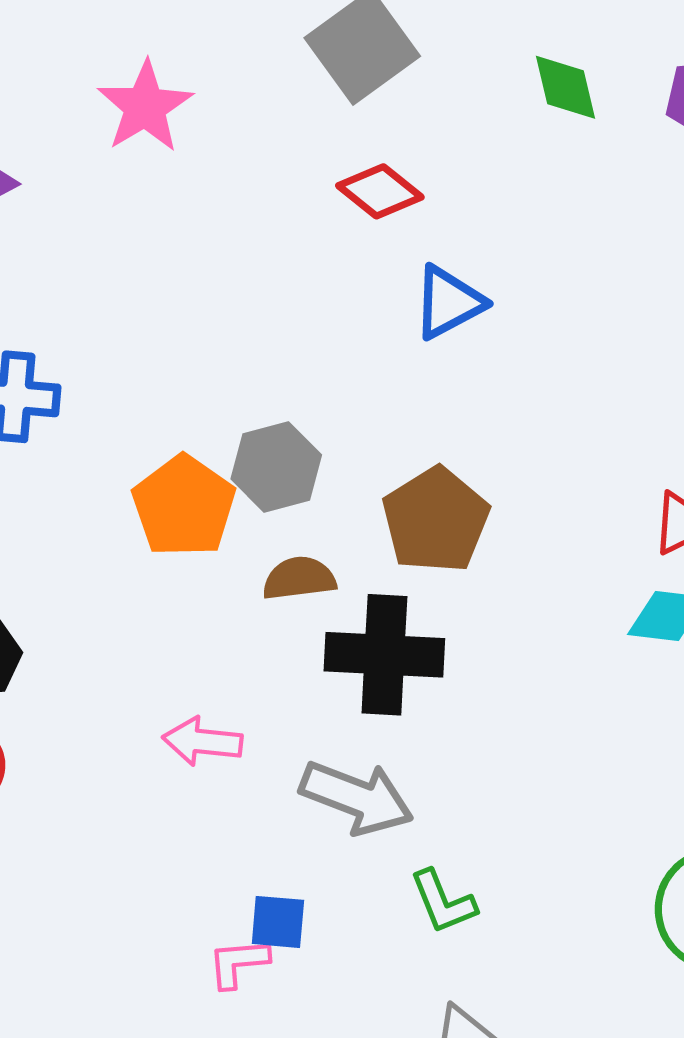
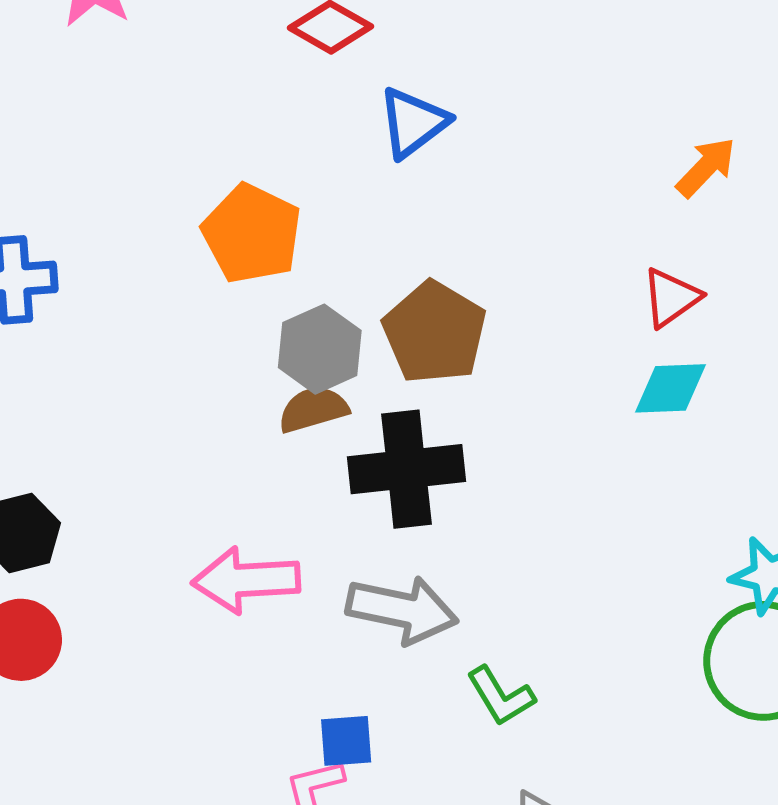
gray hexagon: (276, 467) -> (320, 349), moved
orange pentagon: (184, 506) -> (252, 234), moved
pink arrow: (203, 741) -> (246, 580), size x1.4

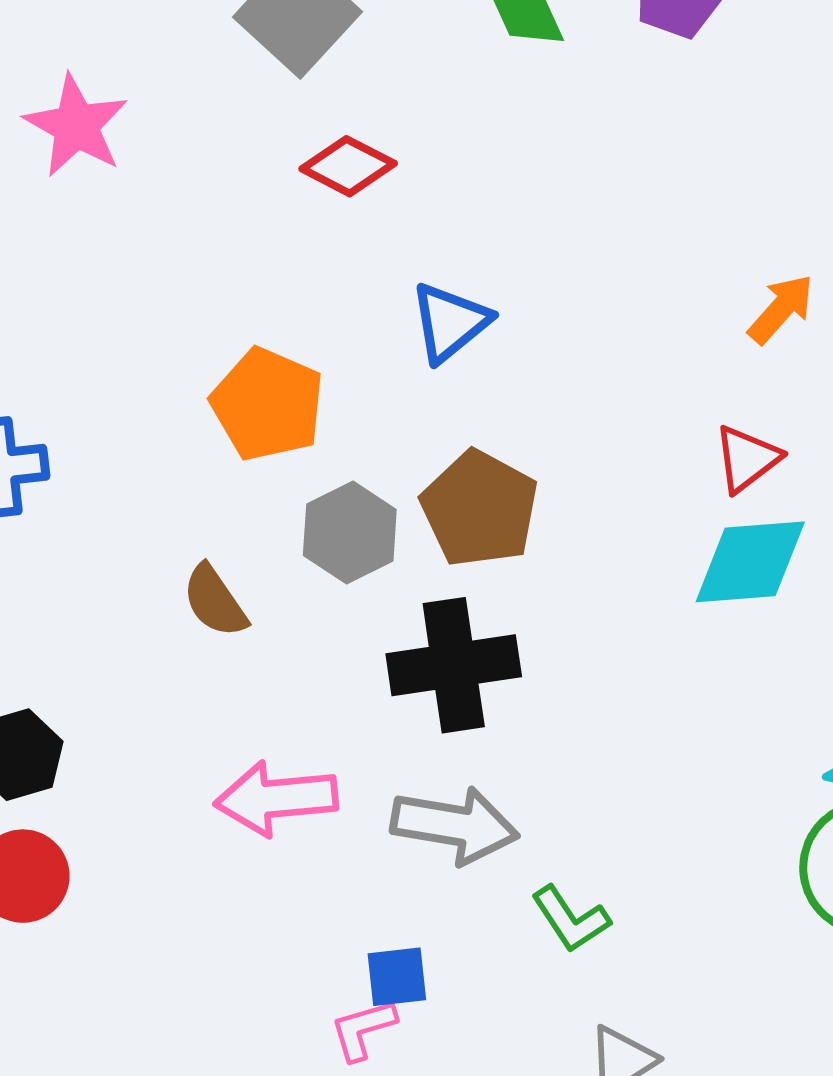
blue triangle: (413, 123) -> (450, 322), moved
cyan diamond: (670, 388) -> (750, 562), size x1.4
brown semicircle: (313, 409) -> (215, 601), moved, turned -106

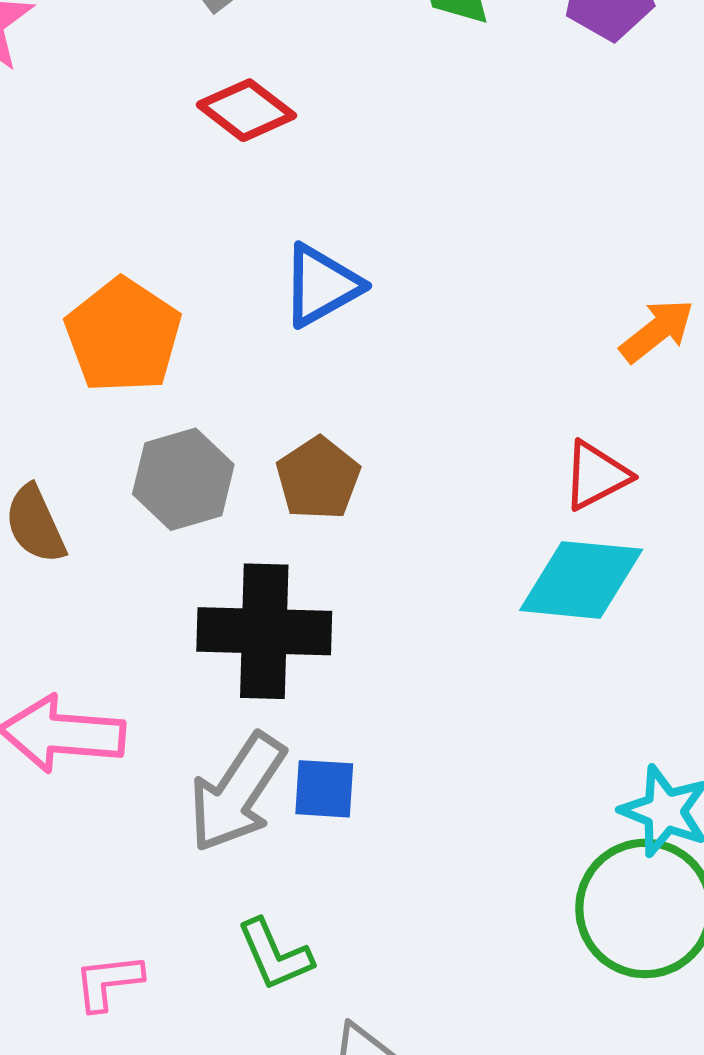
brown pentagon: (480, 509) -> (318, 478), size x0.7
gray arrow: (455, 825) -> (237, 793), turned 104
green L-shape: (571, 919) -> (275, 955), moved
blue square: (397, 977) -> (324, 789), moved

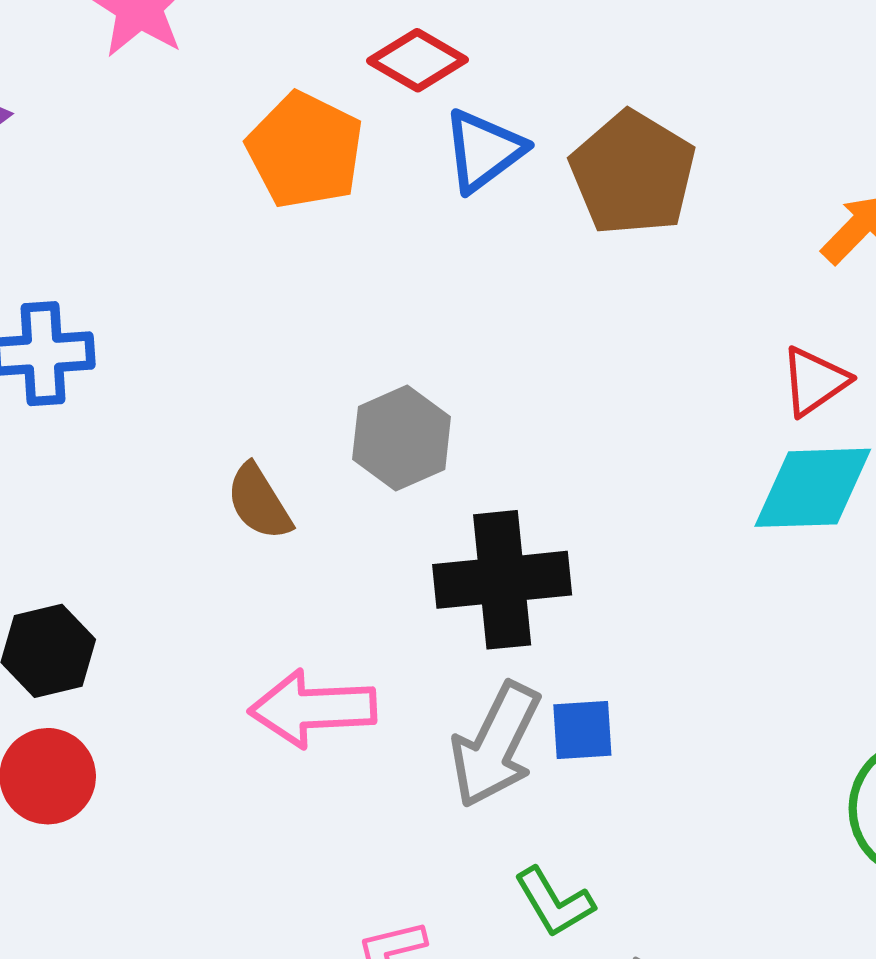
blue triangle: (321, 285) -> (484, 151), moved
orange pentagon: (123, 336) -> (305, 150), moved
brown pentagon: (318, 478) -> (633, 173), moved, size x1.5

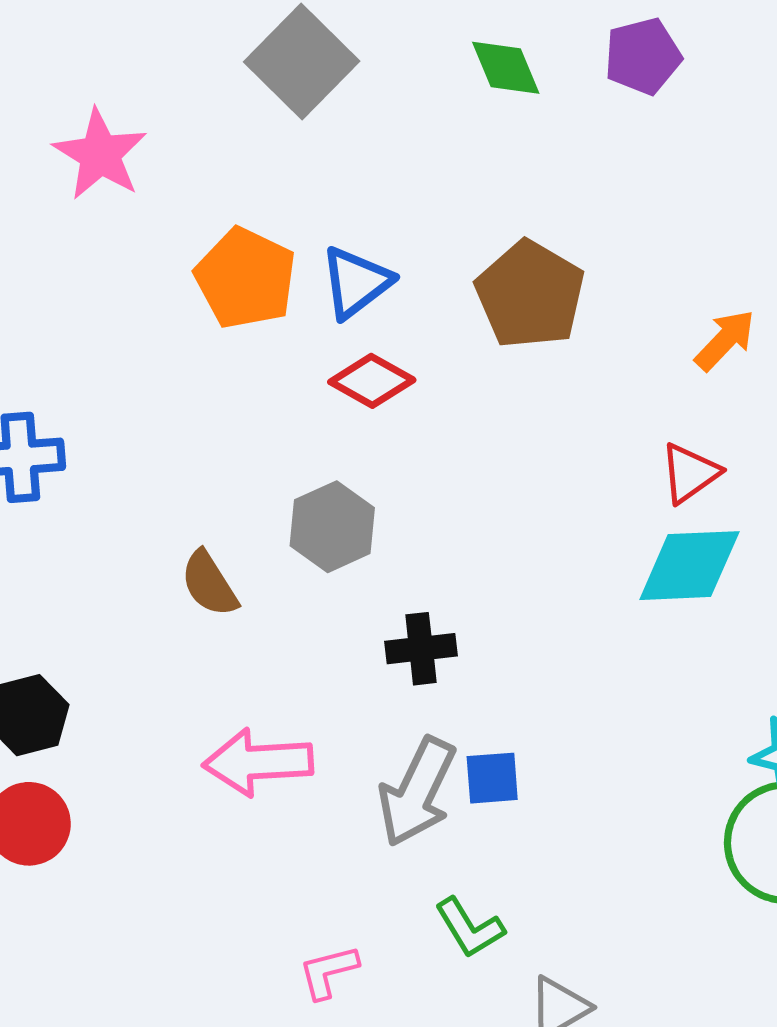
red diamond: (417, 60) -> (372, 381), moved
blue triangle: (484, 151) -> (356, 282), moved
black cross: (502, 580) -> (421, 649), size x0.6

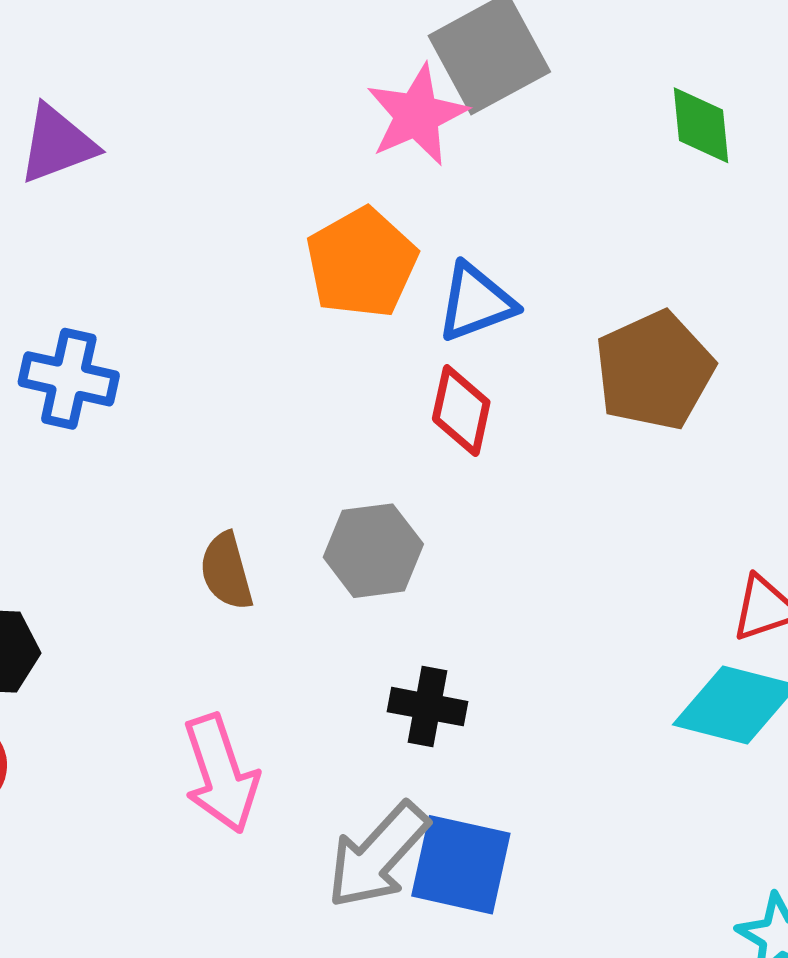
pink star: (100, 154) -> (417, 115), moved
red diamond: (372, 381) -> (461, 411), turned 56
pink arrow: (258, 762) -> (221, 774), turned -122
blue square: (492, 778) -> (461, 865), size x1.6

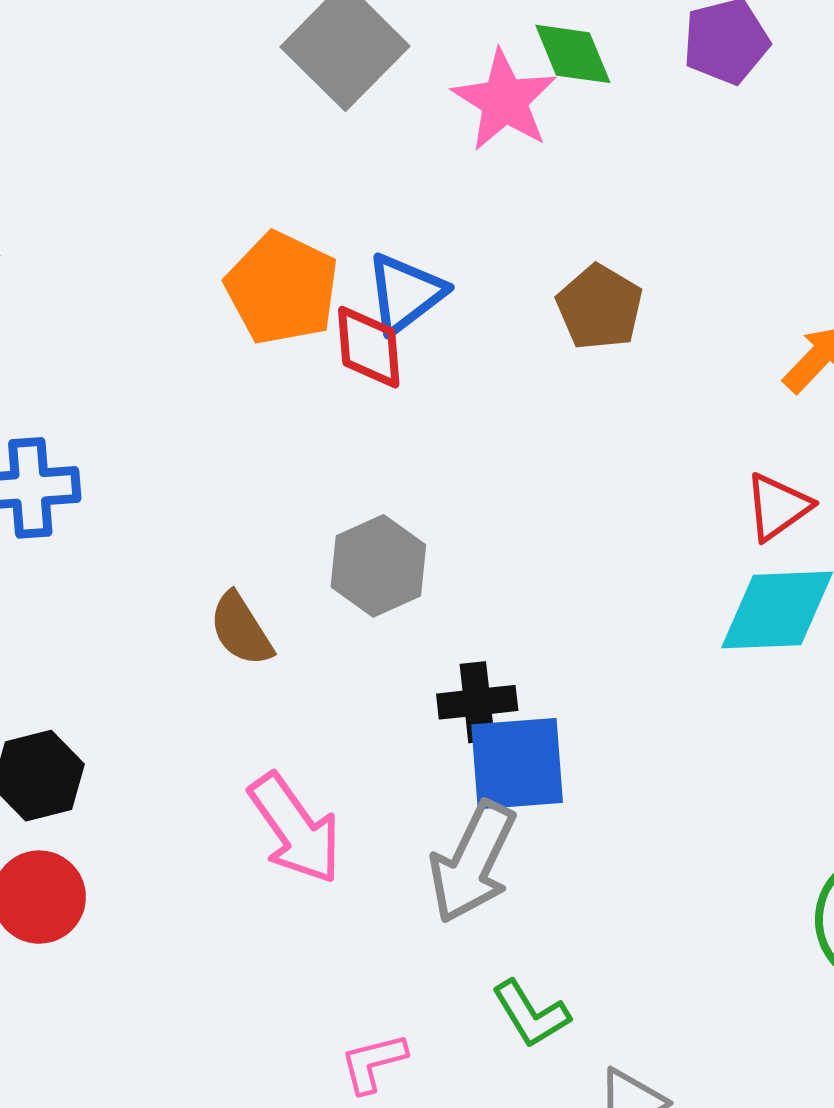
pink star: (417, 115) -> (504, 101), moved
brown pentagon: (654, 371) -> (600, 307), size x0.7
red diamond: (461, 411) -> (369, 347), moved
blue square: (461, 865) -> (517, 764), moved

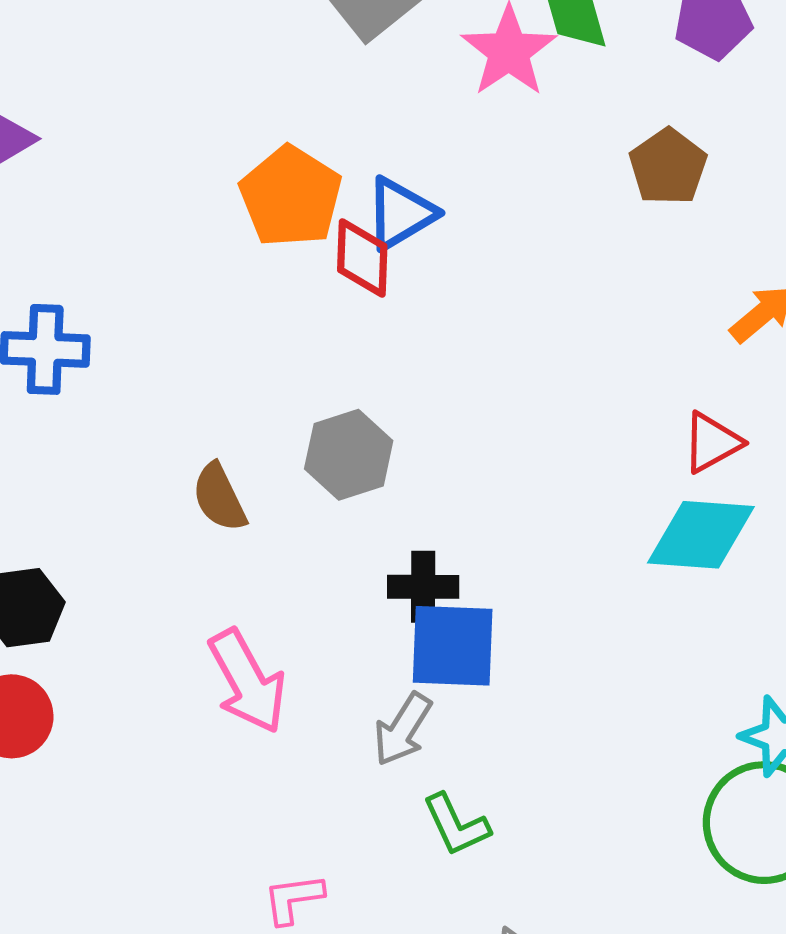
brown pentagon: (600, 307) -> (668, 167), moved
gray arrow: (472, 862) -> (403, 729), size x0.7
green L-shape: (531, 1014) -> (456, 825), moved

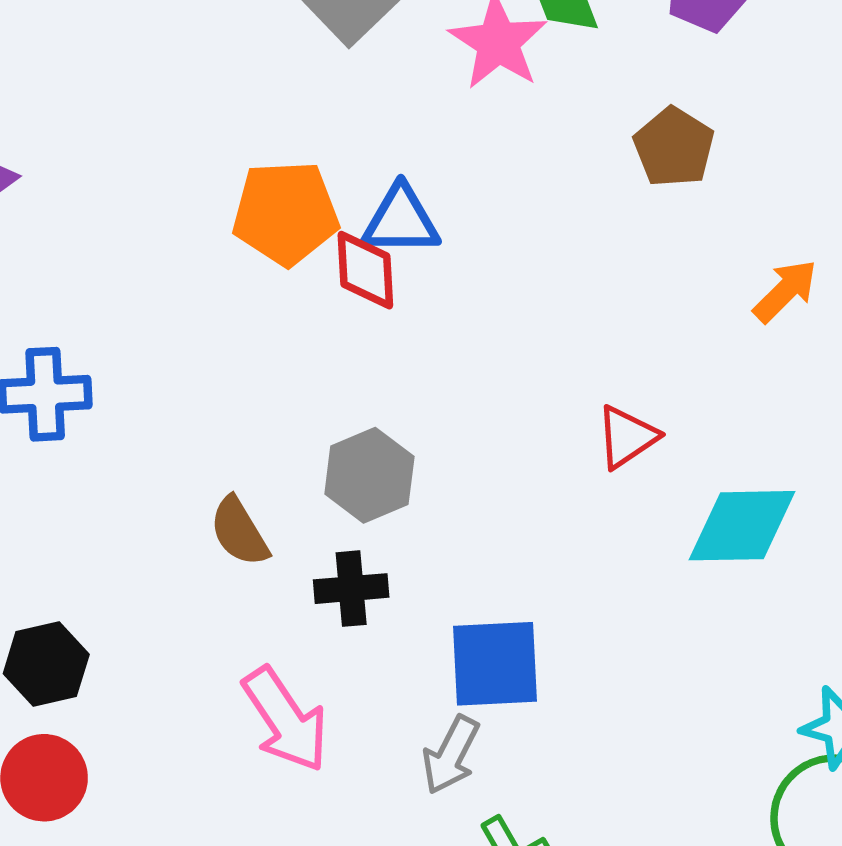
orange pentagon: (291, 197) -> (286, 213), turned -30
blue triangle: (401, 213) -> (401, 220), turned 36
red triangle: (712, 442) -> (627, 437), moved
black cross: (423, 587) -> (351, 589), moved

